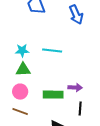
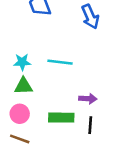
purple arrow: (75, 88) -> (88, 99), moved
black line: (80, 109) -> (90, 125), moved

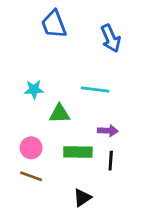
cyan line: (60, 62) -> (95, 90), moved
green triangle: (23, 86) -> (59, 114), moved

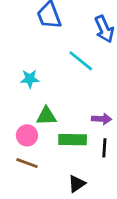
cyan line: (95, 90) -> (81, 61), moved, turned 32
green triangle: (59, 114) -> (46, 116), moved

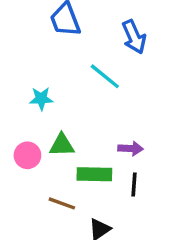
pink circle: (27, 135) -> (27, 155), moved
brown line: (27, 163) -> (62, 203), moved

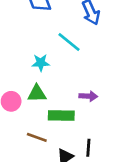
cyan star: (41, 99) -> (41, 63), moved
black line: (134, 185) -> (88, 148), moved

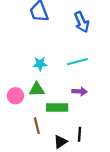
cyan line: (69, 42) -> (77, 62), moved, turned -54
brown line: (37, 137) -> (37, 126), turned 56

